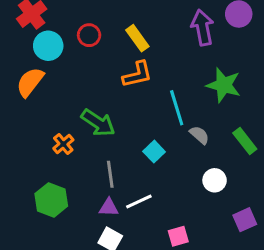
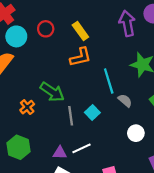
gray line: (110, 174) -> (71, 116), moved

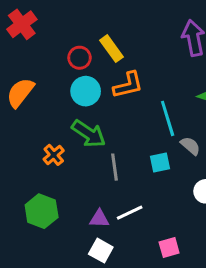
red circle: (46, 29) -> (80, 58), moved
yellow rectangle: (80, 31) -> (111, 49), moved
cyan circle: (16, 36) -> (86, 91), moved
cyan square: (92, 113) -> (160, 162), moved, turned 32

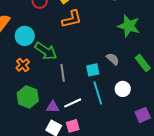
cyan circle: (86, 91) -> (25, 36), moved
cyan line: (168, 118) -> (98, 93), moved
green hexagon: (42, 211) -> (28, 97), moved
pink square: (169, 248) -> (73, 126), moved

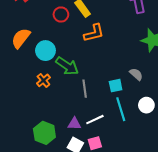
green hexagon: (28, 97) -> (44, 133), moved

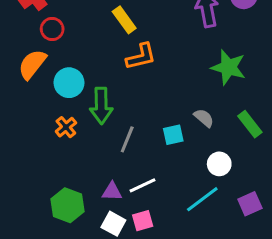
red circle: (61, 14) -> (52, 29), moved
green arrow: (67, 66) -> (101, 106), turned 55
gray line: (85, 89) -> (127, 139), turned 30
cyan line: (121, 109) -> (202, 199), moved, turned 70

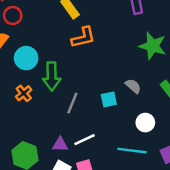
cyan line: (202, 199) -> (132, 151), turned 44

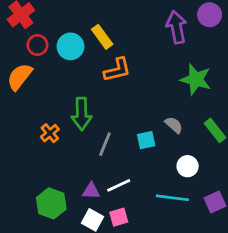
cyan circle: (26, 58) -> (70, 46), moved

